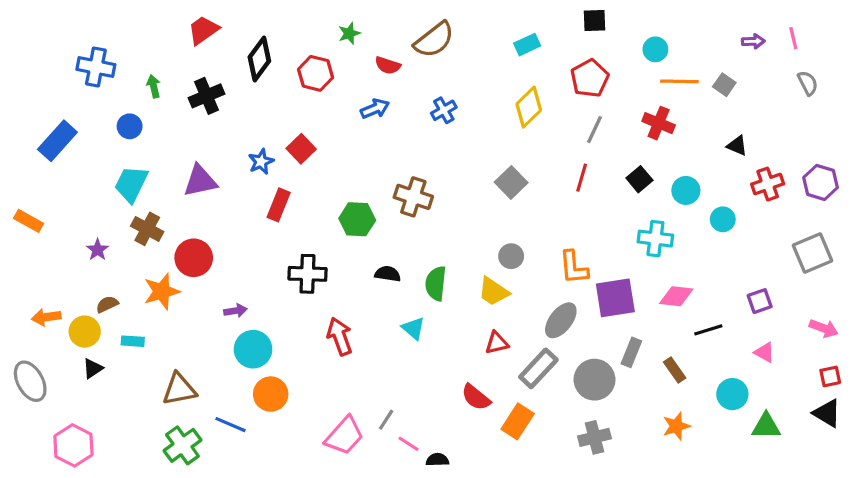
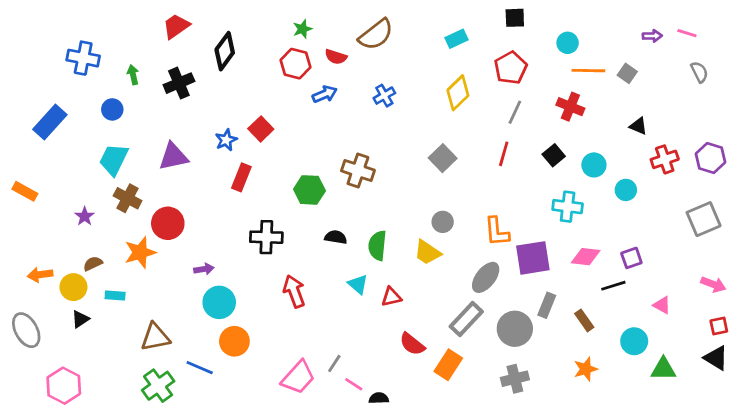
pink line: (793, 38) -> (687, 33), turned -60
red hexagon: (316, 73) -> (296, 64), moved
purple square: (760, 301) -> (631, 258), moved
red triangle: (497, 343) -> (391, 297), moved

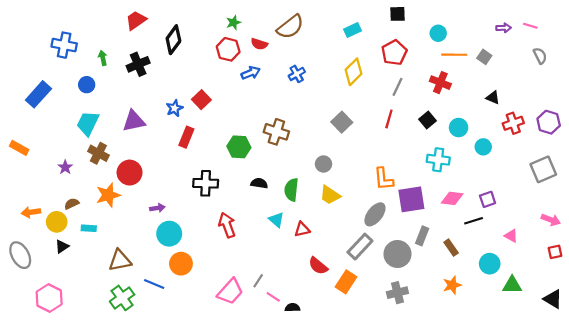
gray circle: (443, 222) -> (324, 164), moved
black triangle: (716, 358) -> (553, 299), moved

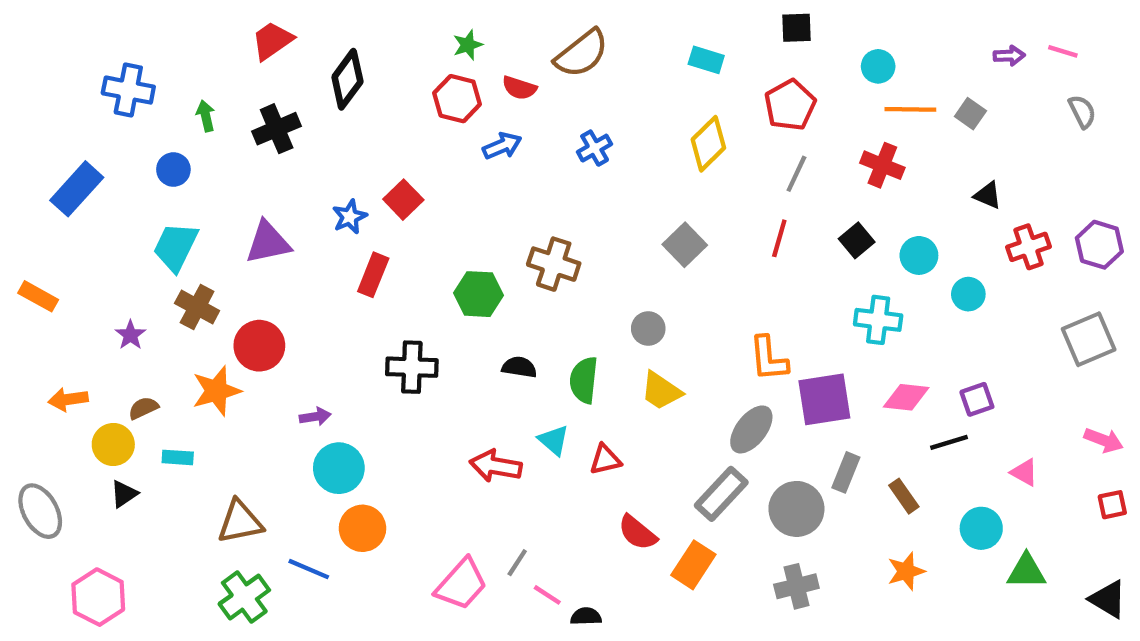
cyan rectangle: (352, 30) -> (706, 60), turned 42
orange arrow: (31, 212) -> (68, 399), moved
red arrow: (227, 225) -> (496, 466), moved, turned -60

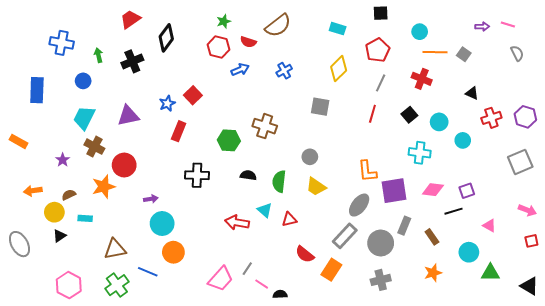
blue rectangle: (77, 189) -> (37, 90), turned -40
gray square: (685, 245) -> (320, 107), moved, turned -36
pink hexagon: (98, 597) -> (69, 285), moved

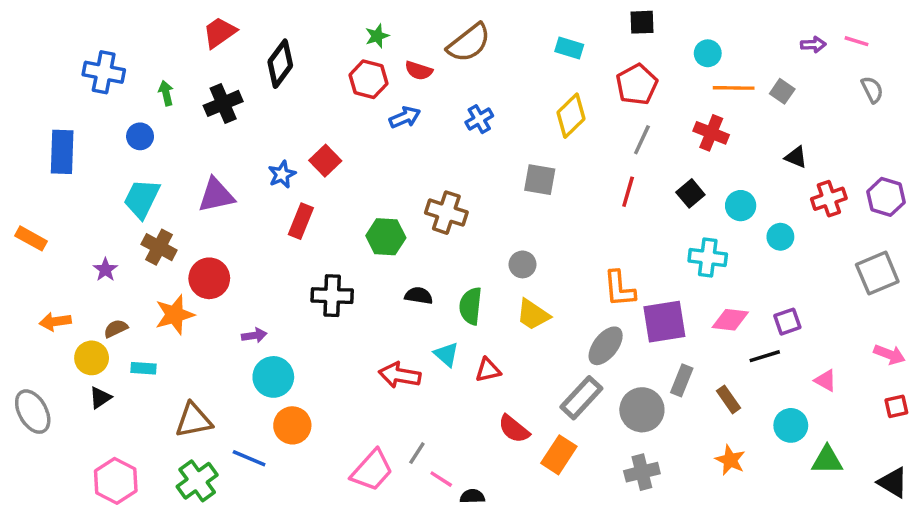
orange star: (433, 273) -> (730, 460), turned -30

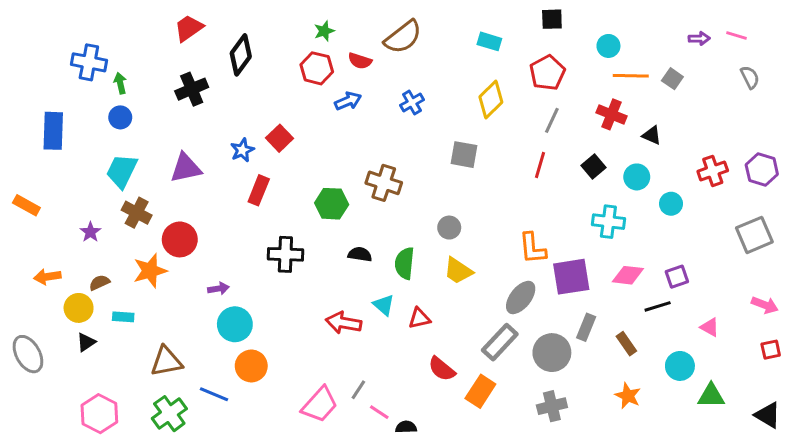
green arrow: (166, 93) -> (120, 83), moved
black triangle: (796, 157) -> (652, 135), moved

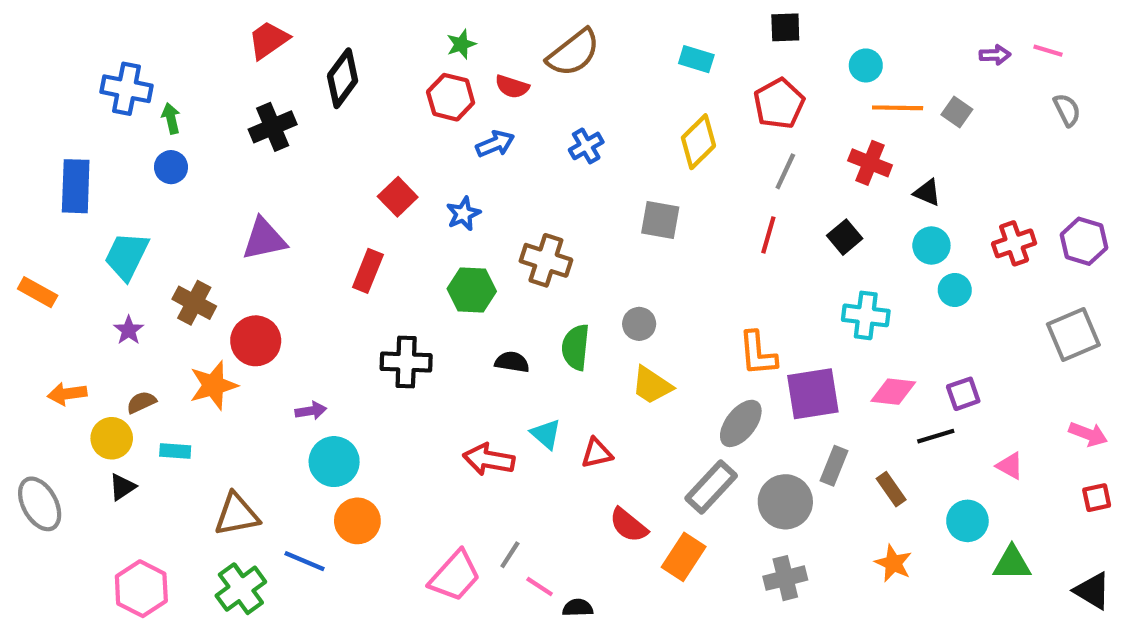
blue star: (242, 150) -> (463, 214), moved
cyan trapezoid: (122, 171) -> (126, 256), moved
cyan circle: (637, 177) -> (931, 246), moved
green semicircle: (405, 263) -> (576, 347), moved

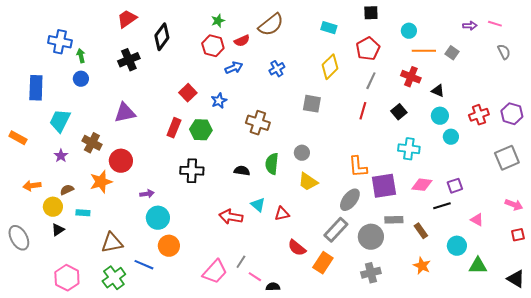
red semicircle: (512, 87) -> (242, 41), turned -42
green hexagon: (472, 290) -> (201, 130), moved
gray rectangle: (834, 466) -> (394, 220), turned 66

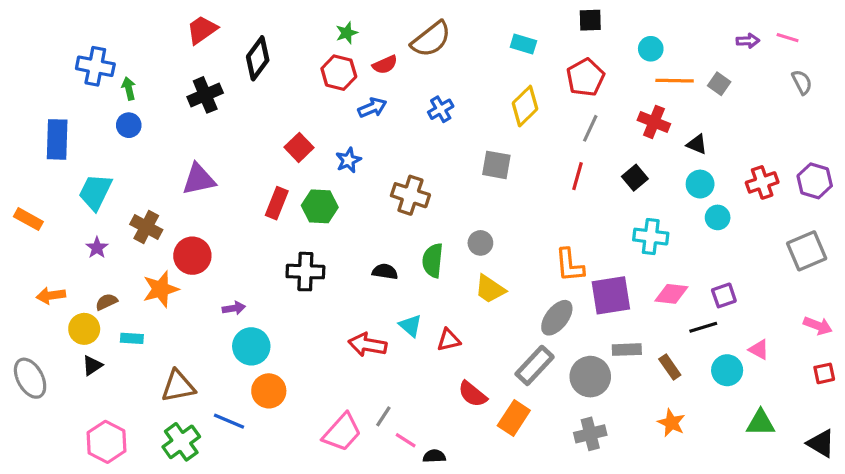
cyan circle: (457, 246) -> (727, 370), moved

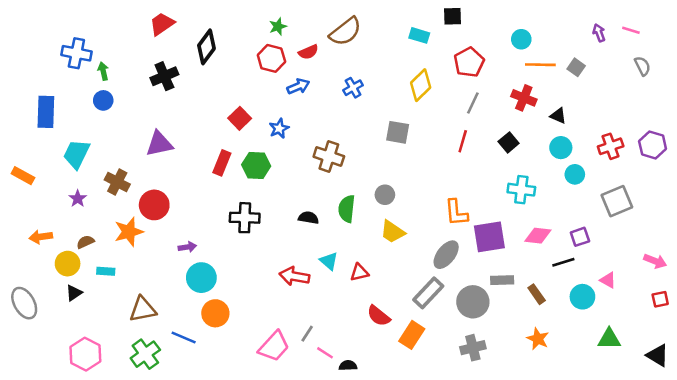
black square: (590, 20) -> (452, 16), moved
purple arrow: (748, 41) -> (599, 33), turned -108
gray square: (807, 251) -> (617, 201), moved

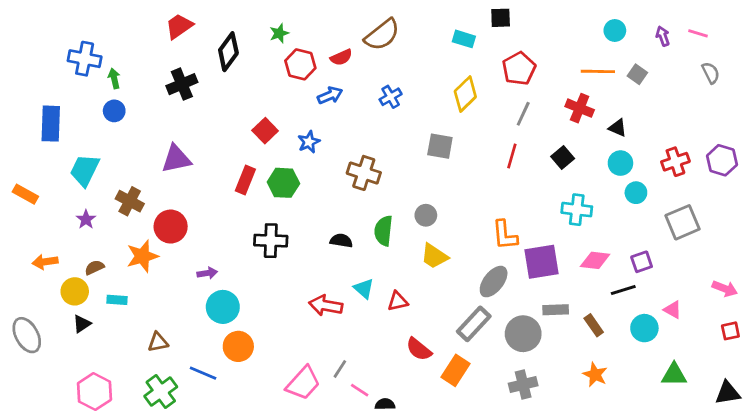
green star: (278, 26) -> (279, 33), moved
cyan circle: (521, 39) -> (615, 31), moved
brown triangle: (143, 309) -> (158, 342), size x0.7
black triangle: (658, 355) -> (728, 393), turned -40

